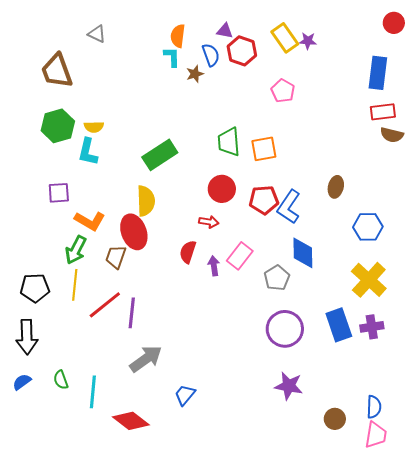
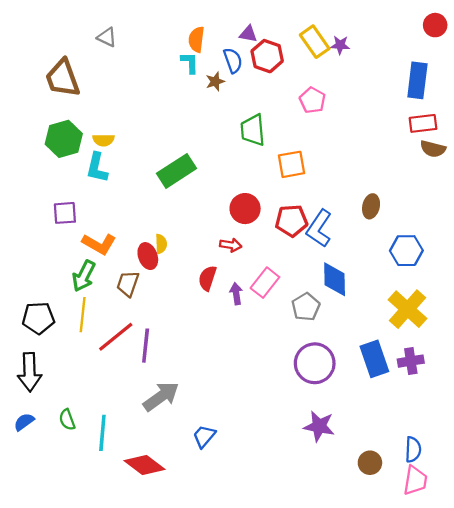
green trapezoid: (229, 142) -> (253, 130), moved
yellow semicircle: (146, 201) -> (161, 244), moved, size x0.6
red ellipse: (134, 232) -> (148, 256), size x0.7

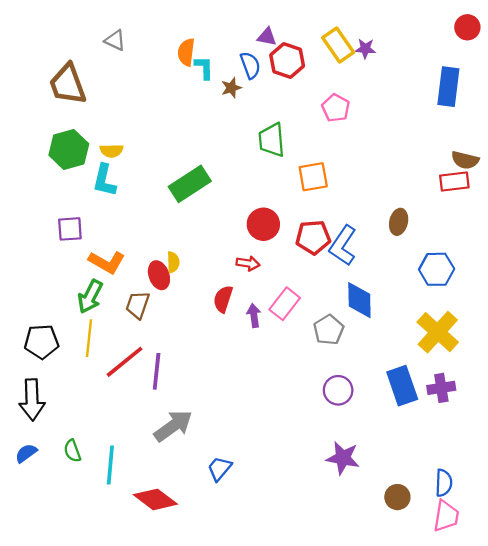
orange semicircle: (196, 39) -> (186, 52), moved
red rectangle: (423, 123) -> (454, 182), moved
purple circle: (315, 363) -> (338, 390), size x0.7

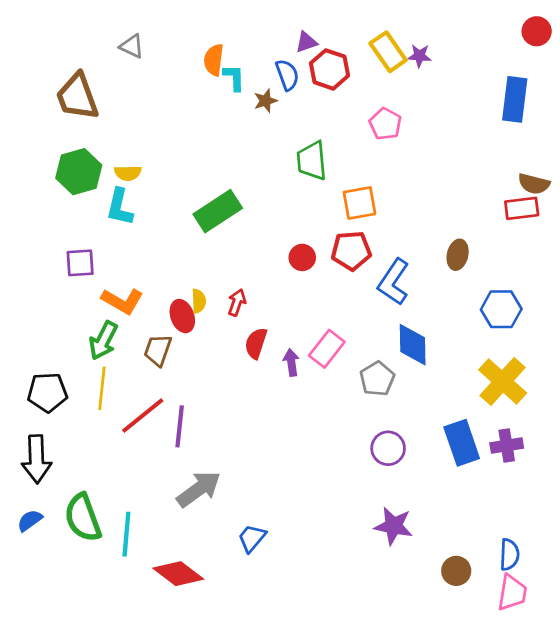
purple triangle: (267, 37) -> (306, 42), turned -30
red circle: (263, 224) -> (302, 257), size x0.7
red pentagon: (313, 237) -> (351, 251), moved
red arrow: (248, 263) -> (237, 302), moved, turned -80
green semicircle: (72, 451) -> (83, 518), size x1.8

